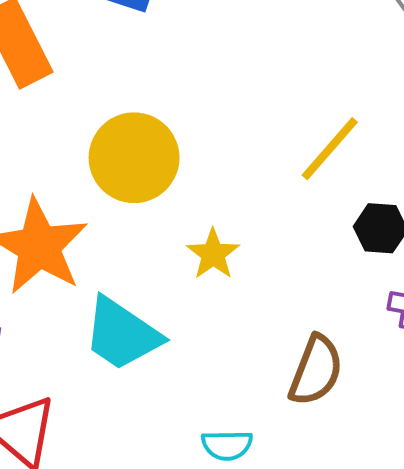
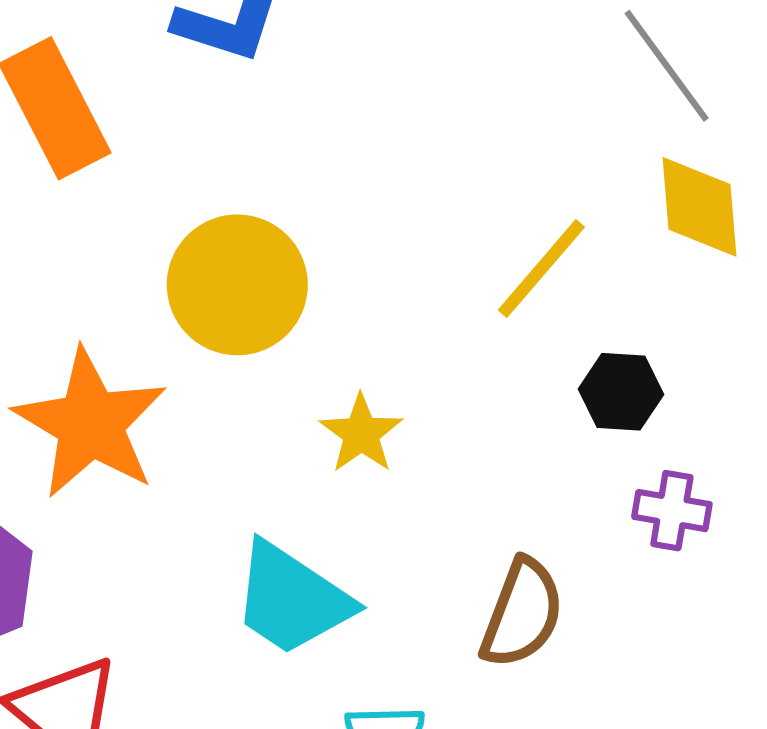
cyan trapezoid: (122, 334) -> (292, 599), moved

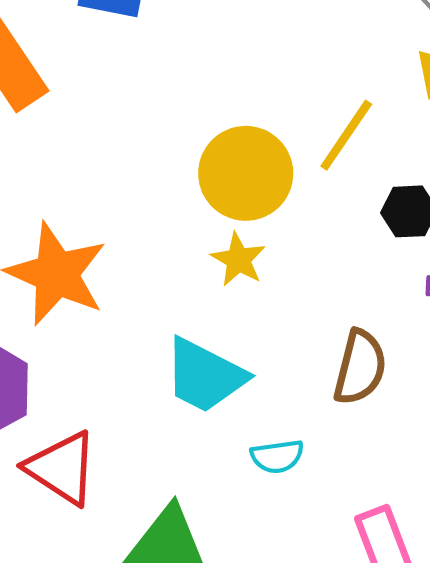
yellow circle: (237, 285) -> (246, 173), moved

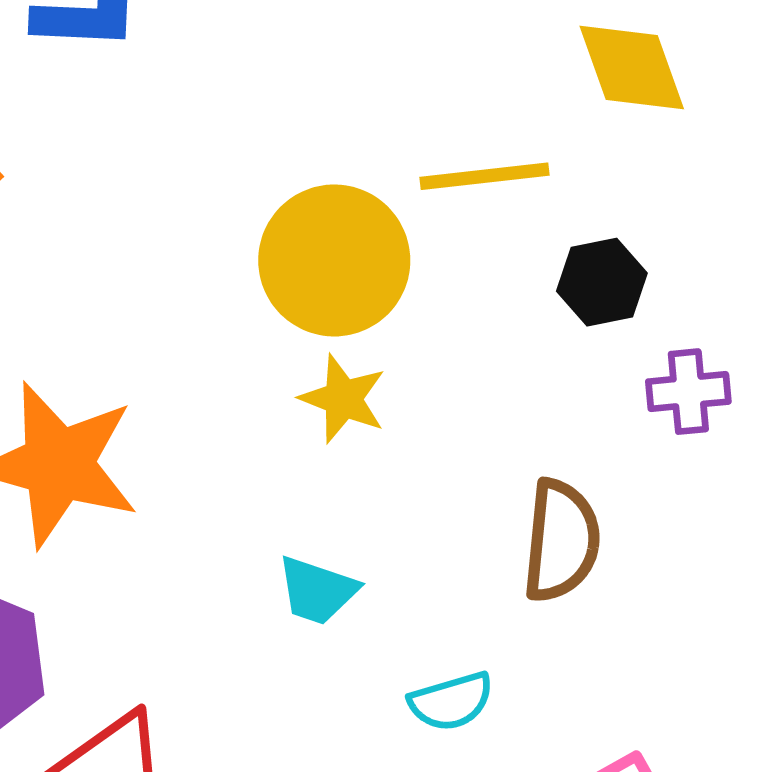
yellow line: (346, 135) -> (484, 176), turned 58
cyan trapezoid: (205, 376) -> (317, 590), size x0.6

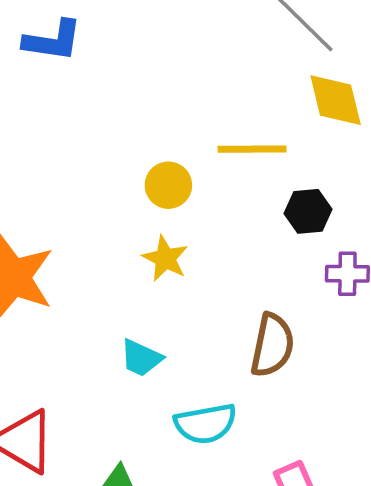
yellow circle: (334, 260) -> (168, 185), size x0.6
cyan semicircle: (451, 701) -> (206, 424), size x1.4

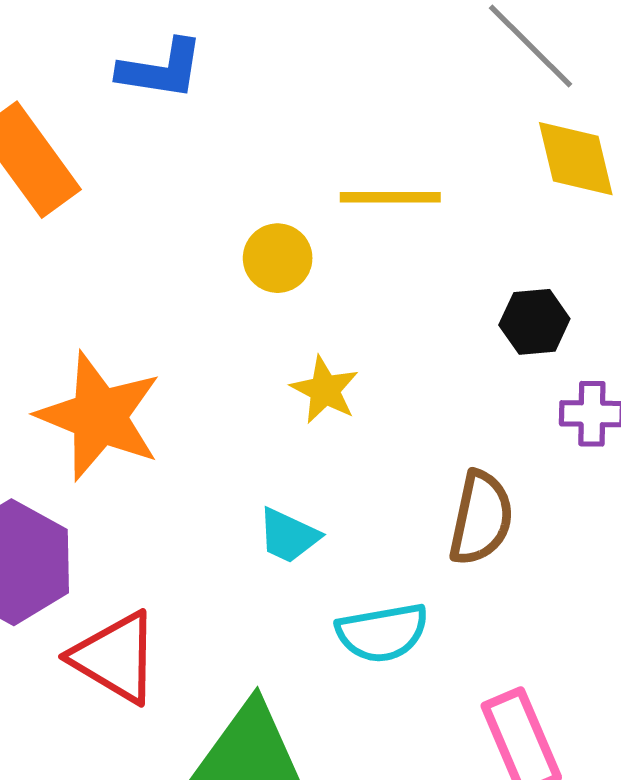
yellow line: (252, 149) -> (390, 197), moved
yellow circle: (168, 185) -> (278, 258), moved

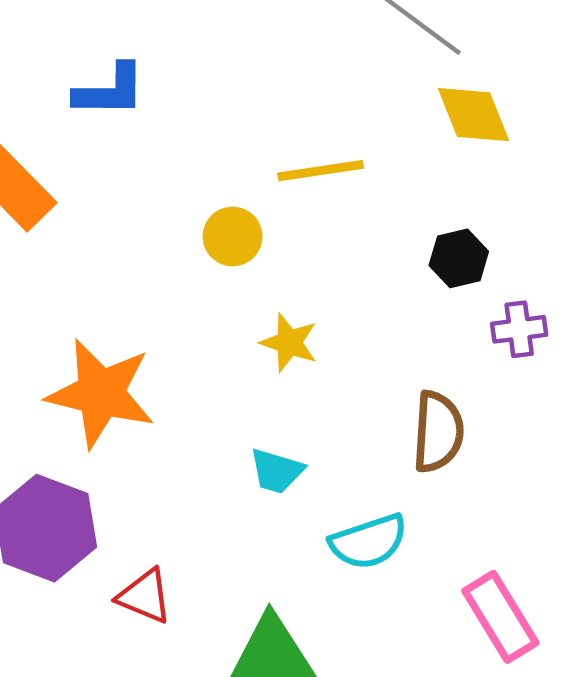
red triangle: (115, 657) -> (145, 596), size x0.7

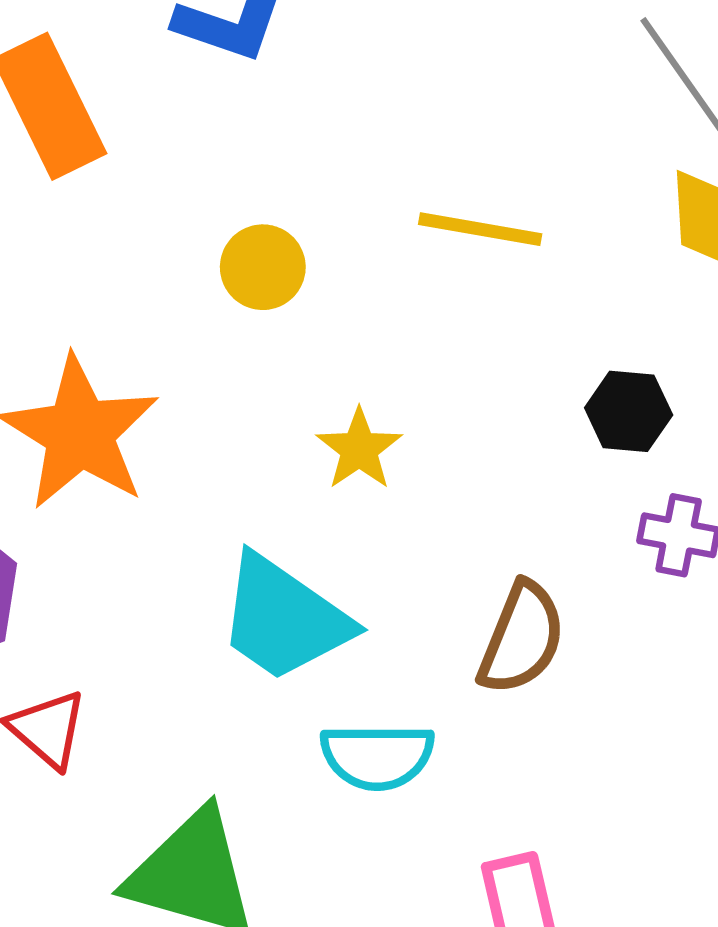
yellow circle: (233, 236) -> (263, 267), moved
cyan trapezoid: (277, 471) -> (284, 618), size x1.8

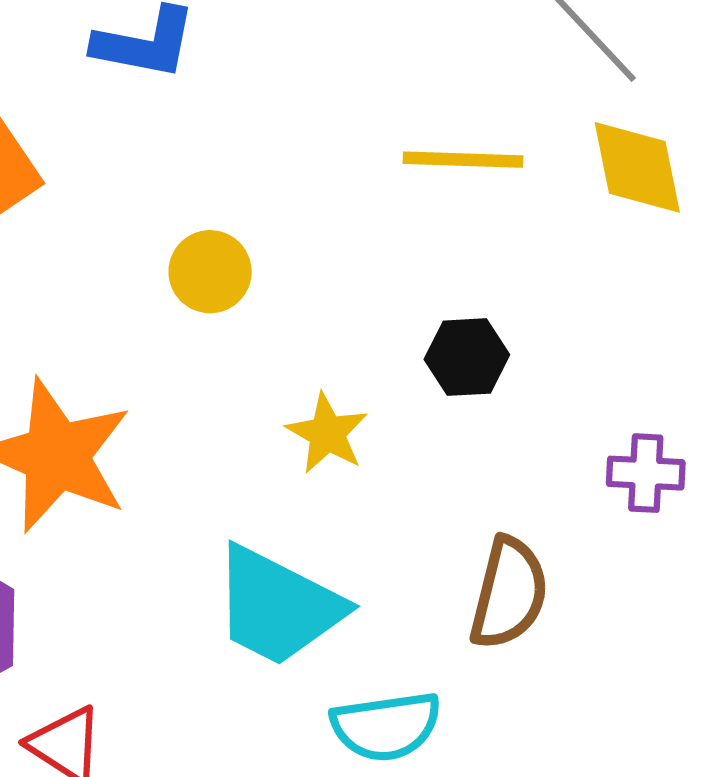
yellow line: (480, 229) -> (463, 160), moved
black hexagon: (629, 411) -> (467, 357), moved

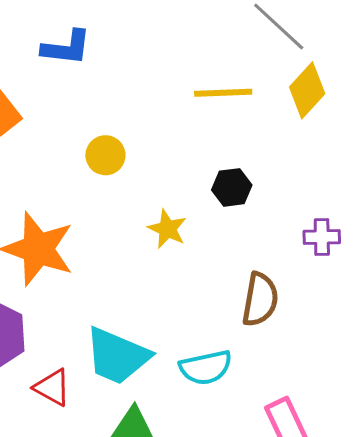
yellow diamond: (637, 167) -> (307, 90), turned 58
cyan trapezoid: (278, 606) -> (117, 356), moved

